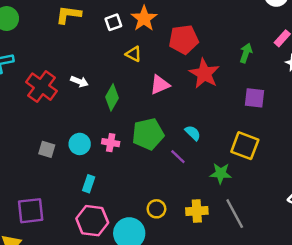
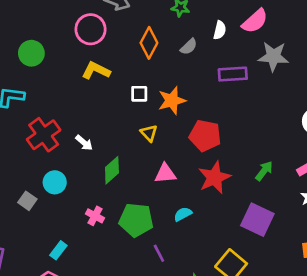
purple square: (254, 98) -> (257, 220), size x1.4
cyan semicircle: (193, 133) -> (183, 214), moved, turned -91
cyan circle: (80, 144) -> (55, 182), moved

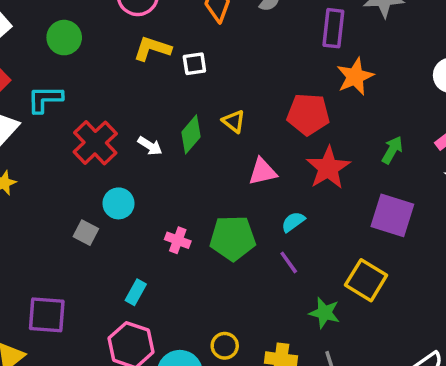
purple rectangle: (233, 74) -> (333, 28), turned -72
white square: (139, 94) -> (194, 64), moved
orange star: (172, 100) -> (355, 77), moved
green diamond: (112, 170) -> (191, 134), moved
purple line: (159, 253) -> (289, 262), moved

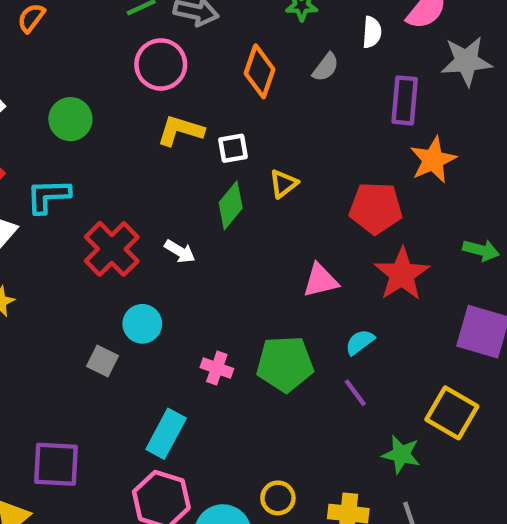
yellow triangle: (234, 121) -> (283, 184), moved, turned 45
green diamond: (191, 134) -> (231, 205), moved
green arrow: (392, 150) -> (481, 250), turned 76
cyan rectangle: (136, 292) -> (166, 434), size x1.5

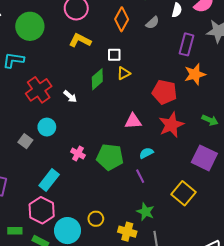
green circle: (70, 119) -> (30, 26), size x1.4
white square: (233, 148) -> (114, 55), moved
green star: (401, 454) -> (145, 212), moved

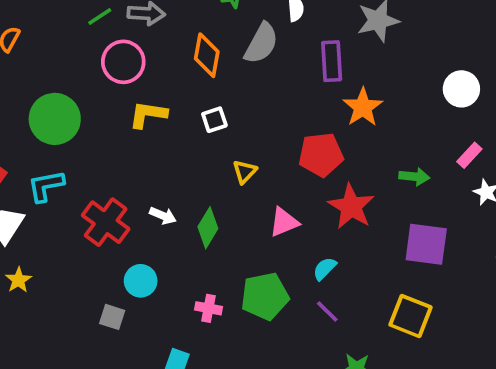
gray semicircle: (153, 23) -> (261, 43), size x1.6
yellow triangle: (124, 73) -> (245, 172), moved
green diamond: (97, 79) -> (208, 228), moved

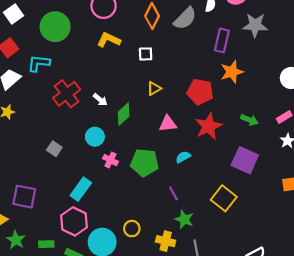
cyan circle: (141, 281) -> (95, 137), moved
purple line: (327, 311) -> (173, 193), moved

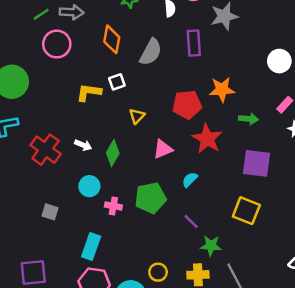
gray semicircle: (185, 18) -> (151, 52), moved
yellow L-shape: (109, 40) -> (89, 92), moved
orange star: (232, 72) -> (222, 90), moved, turned 30

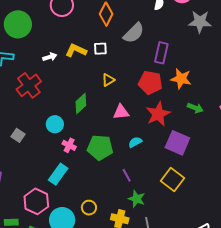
purple rectangle: (194, 43) -> (161, 53), moved
white arrow: (83, 145) -> (50, 57), moved, turned -56
purple square: (256, 163) -> (177, 143), moved
cyan rectangle: (91, 246) -> (58, 174), moved

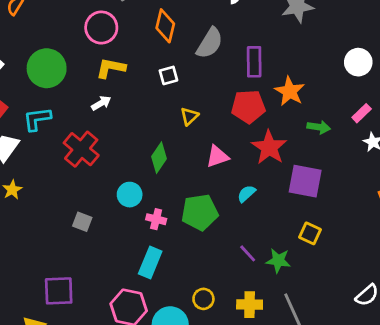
yellow L-shape: (76, 50) -> (111, 68), moved
orange star: (181, 79) -> (290, 91), turned 30
purple line: (127, 175) -> (248, 253), moved
yellow square: (172, 179) -> (310, 233), size x0.7
green star: (137, 199) -> (278, 261), moved

